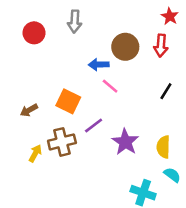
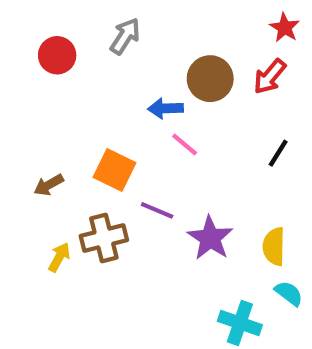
gray arrow: (75, 21) -> (125, 36), turned -150
red arrow: (161, 46) -> (270, 77), turned 35
purple line: (94, 125) -> (157, 210), turned 60

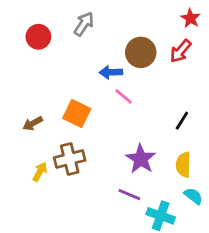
black line: (278, 153) -> (182, 121), moved
purple line: (157, 210) -> (129, 195), moved

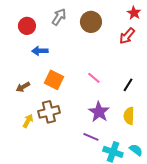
brown circle: (141, 52) -> (91, 22), moved
blue arrow: (111, 72) -> (40, 51), moved
pink line: (124, 96) -> (94, 78), moved
cyan semicircle: (193, 196) -> (136, 150), moved

